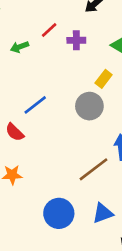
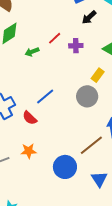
blue circle: (59, 213) -> (65, 167), moved
blue triangle: (103, 213) -> (99, 179), turned -42

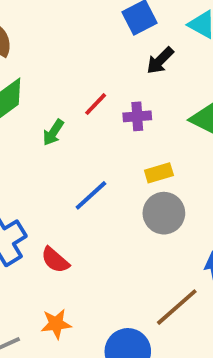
green arrow: (32, 52) -> (53, 132), turned -32
yellow rectangle: (98, 75) -> (159, 173), moved, turned 40
blue line: (45, 96) -> (91, 195), moved

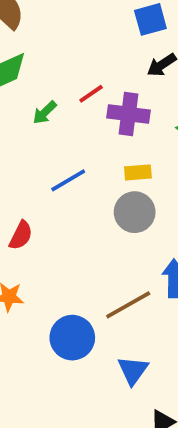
purple cross: (137, 116) -> (128, 114), size x1.5
red semicircle: (55, 260) -> (21, 235), turned -116

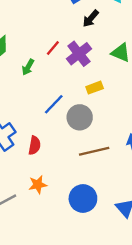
purple cross: (128, 114) -> (79, 54), turned -30
gray circle: (135, 212) -> (80, 117), moved
brown line: (128, 305) -> (94, 151), moved, turned 32

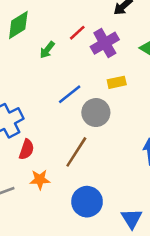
red semicircle: (34, 145) -> (27, 149), moved
brown line: (94, 151) -> (76, 152), moved, turned -52

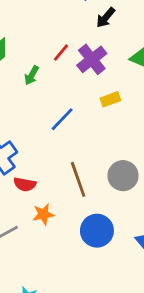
gray circle: (96, 113) -> (123, 176), moved
red semicircle: (27, 149) -> (25, 184), turned 90
brown line: (76, 152) -> (78, 179), turned -44

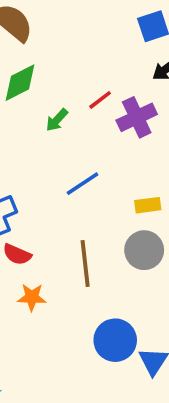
yellow rectangle: (110, 99) -> (148, 205), moved
gray circle: (123, 176) -> (144, 250), moved
blue circle: (97, 231) -> (115, 340), moved

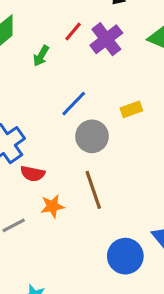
gray circle: (144, 250) -> (92, 136), moved
brown line: (85, 263) -> (93, 190), moved
blue circle: (115, 340) -> (125, 256), moved

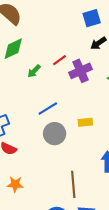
brown line: (93, 190) -> (73, 184), moved
orange star: (52, 206) -> (15, 184), moved

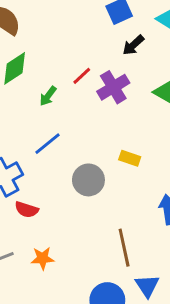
blue line: (48, 109) -> (48, 144), moved
yellow rectangle: (85, 122) -> (130, 158), turned 32

